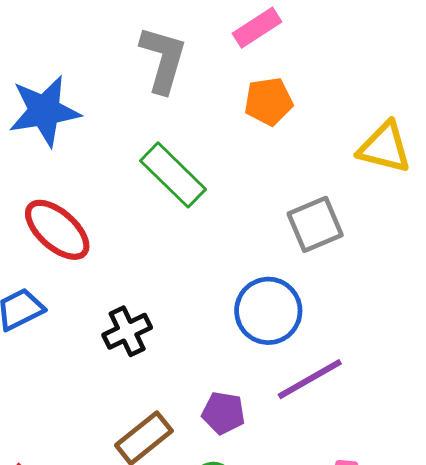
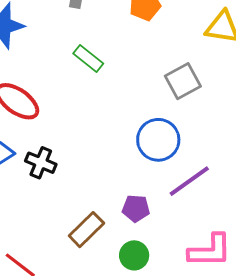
green rectangle: (173, 175) -> (88, 59), size x0.7
black cross: (127, 331) -> (41, 163), moved, turned -36

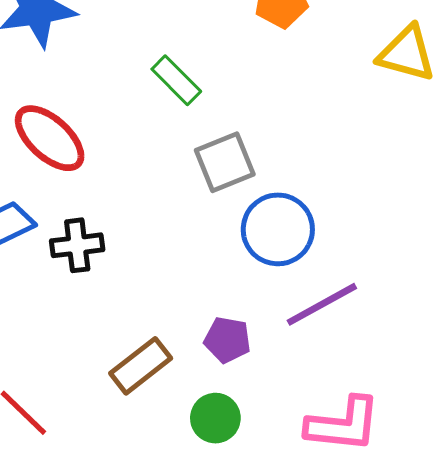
gray square: (183, 81) -> (225, 162), moved
black cross: (41, 163) -> (77, 245), turned -36

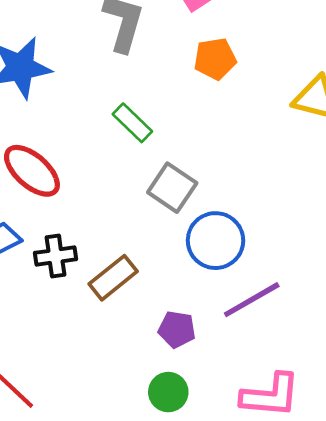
gray square: (225, 162) -> (172, 188), turned -33
brown rectangle: (141, 366) -> (113, 278), moved

